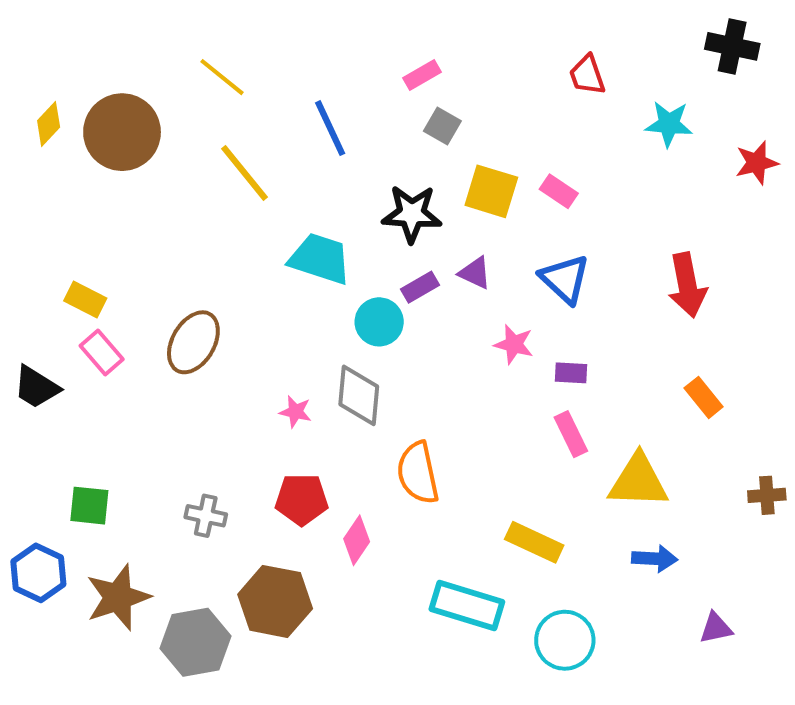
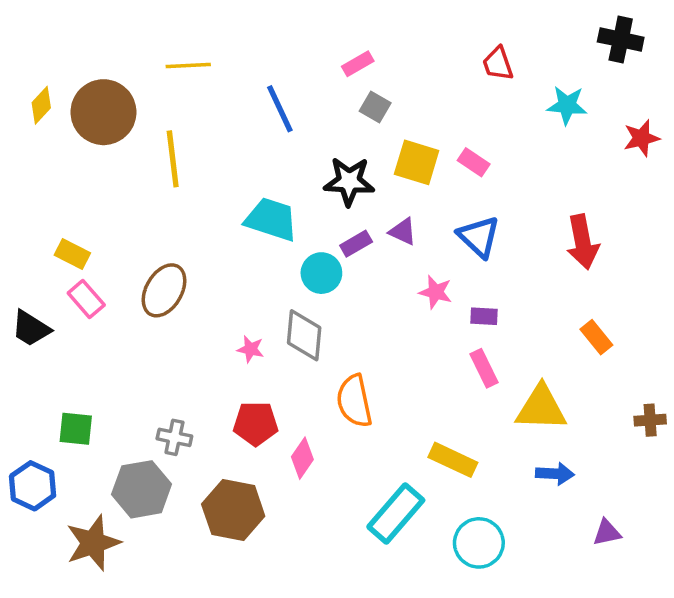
yellow line: (222, 77) -> (188, 65), turned -42
yellow line: (244, 173) -> (173, 159), moved, turned 32
brown star: (118, 597) -> (93, 543), moved
cyan rectangle: (467, 606) -> (396, 513), turned -66
gray hexagon: (195, 642) -> (142, 489), moved

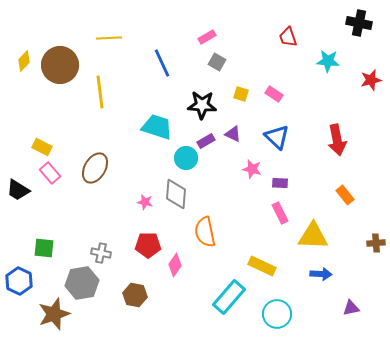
yellow square: (417, 162) -> (241, 94), size x0.6
brown hexagon: (233, 510) -> (135, 295), size x0.7

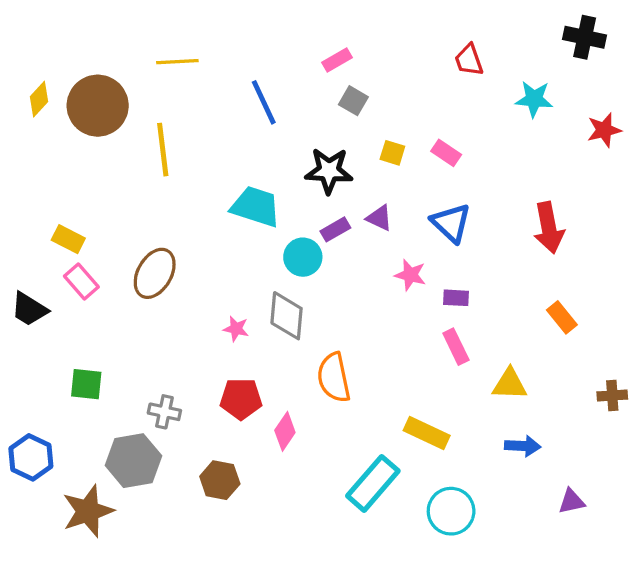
yellow triangle: (313, 236) -> (510, 384), size x0.7
green square: (44, 248) -> (86, 384), moved

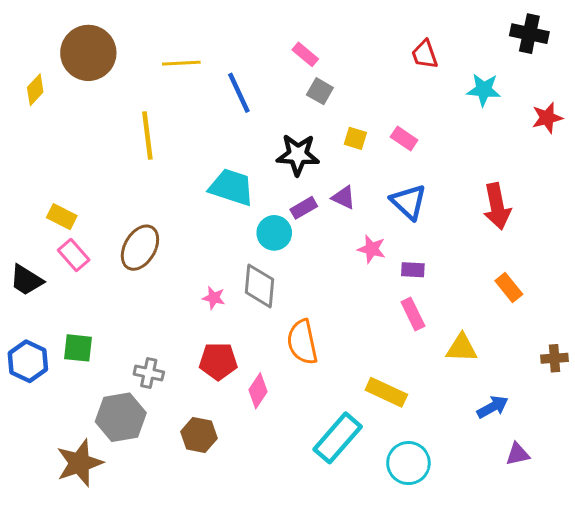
pink rectangle: (337, 60) -> (305, 54), turned 70
yellow line: (177, 62) -> (181, 63), moved
brown circle: (98, 106) -> (88, 53), moved
blue arrow: (523, 446) -> (493, 407), moved, turned -32
blue hexagon: (31, 457) -> (28, 361), moved

